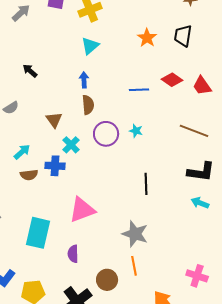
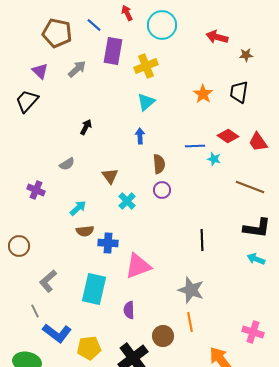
black arrow: (30, 71) -> (86, 127), turned 77
brown semicircle: (88, 105) -> (159, 164), moved
cyan star: (136, 131) -> (214, 159), moved
purple circle: (106, 134) -> (162, 190), size x0.7
blue cross: (55, 166) -> (108, 243), moved

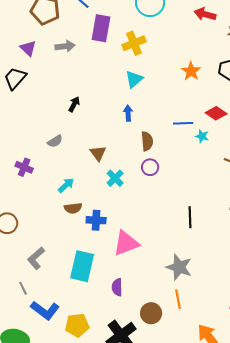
gray arrow: (77, 69) -> (65, 46), turned 36

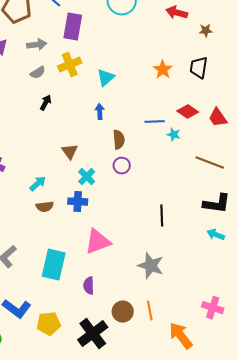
yellow cross: (134, 43) -> (70, 65), moved
gray semicircle: (55, 141) -> (38, 73), moved
blue cross: (96, 220) -> (78, 202), moved
orange line: (178, 299) -> (150, 311), moved

